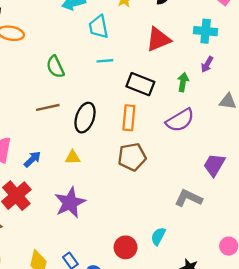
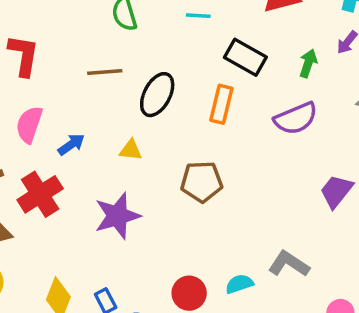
brown pentagon: (132, 157) -> (202, 182), moved
gray L-shape: (188, 198) -> (289, 264), moved
cyan semicircle: (158, 236) -> (239, 284), turned 36

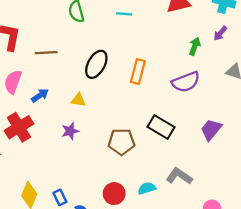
black rectangle: (245, 57) -> (161, 127), moved
brown line: (105, 72) -> (46, 53), moved
brown pentagon: (202, 182) -> (121, 142), moved
purple star: (117, 216) -> (70, 131), moved, size x0.6

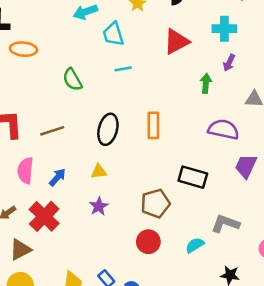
purple semicircle: (186, 82) -> (223, 129), moved, turned -132
red circle: (114, 194) -> (148, 242), moved

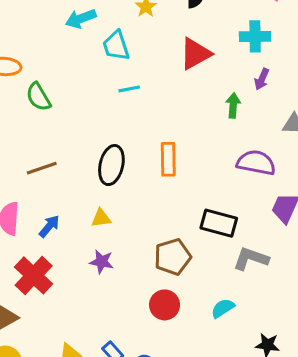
green semicircle: (72, 80) -> (38, 97), moved
purple star: (99, 206) -> (102, 262), turned -30
gray L-shape: (225, 224) -> (251, 259), moved

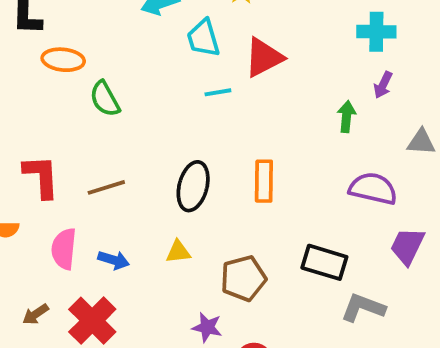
red triangle: (195, 54) -> (264, 58), moved
blue arrow: (49, 226) -> (114, 260), turned 65
brown pentagon: (173, 257) -> (243, 278), moved
purple star: (102, 262) -> (207, 327), moved

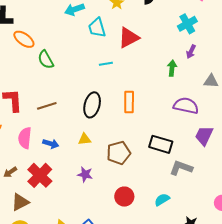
cyan cross: (376, 32) -> (187, 24), turned -30
orange ellipse: (63, 60) -> (24, 39), turned 30
cyan line: (218, 92) -> (106, 64), moved
purple star: (207, 327) -> (85, 174), moved

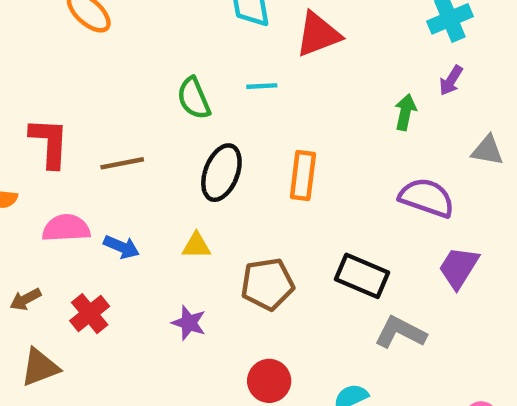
green semicircle: (46, 60) -> (194, 98), moved
pink semicircle: (25, 138) -> (66, 228), turned 75
red cross: (40, 175) -> (90, 314), size x0.7

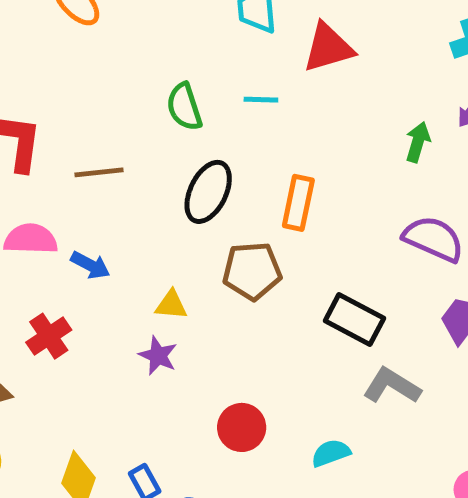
yellow triangle: (196, 246) -> (171, 305), moved
brown pentagon: (267, 284) -> (252, 271), moved

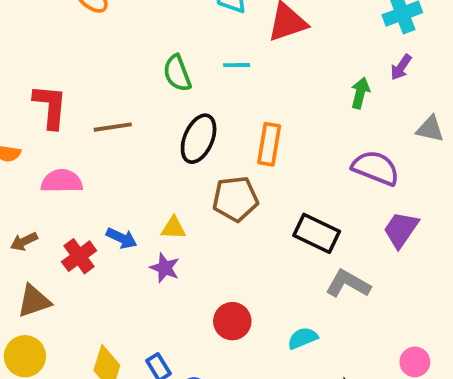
blue arrow: (90, 265) -> (122, 238), moved

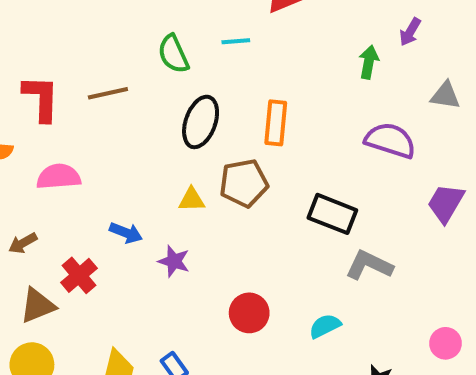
brown line: (113, 127) -> (108, 93), moved
yellow triangle: (173, 228) -> (192, 200), moved
purple trapezoid: (401, 230) -> (446, 203), moved
red cross: (79, 256) -> (79, 275), moved

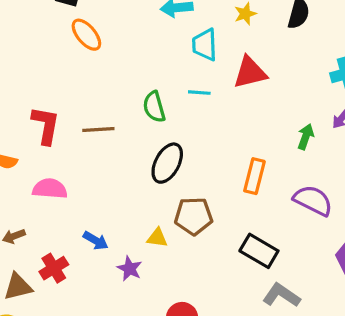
cyan line: (236, 41) -> (199, 93), moved
orange rectangle: (276, 123) -> (254, 176), moved
yellow triangle: (192, 200) -> (157, 238), moved

